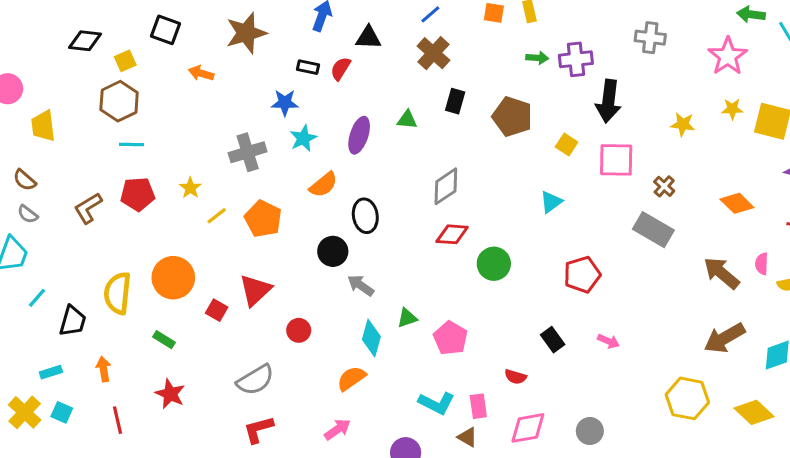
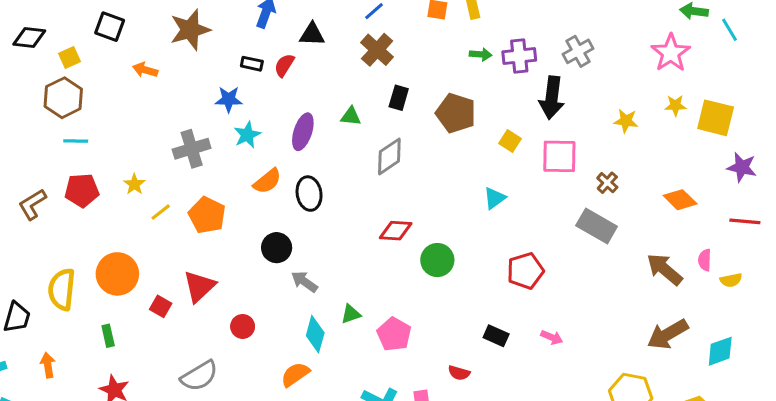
gray cross: (650, 38) -> (578, 51), moved, turned -36
gray diamond: (446, 186) -> (389, 156), moved
black ellipse: (365, 216) -> (309, 194), moved
green rectangle: (164, 340) -> (108, 336), turned 45
black rectangle: (553, 340) -> (496, 336), turned -30

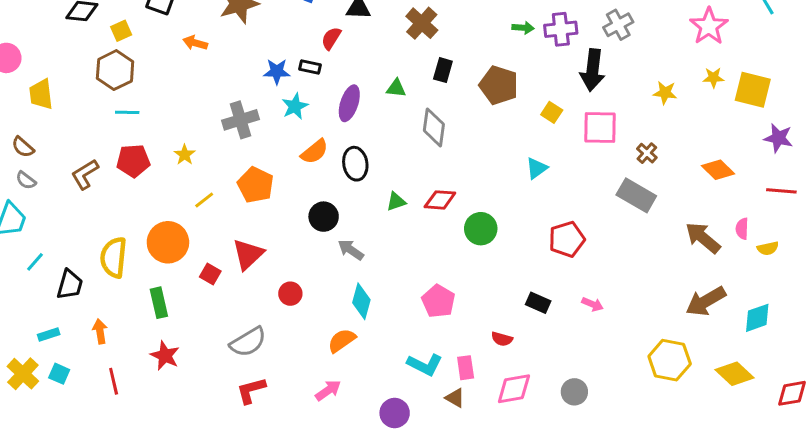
black rectangle: (252, 64) -> (310, 67), moved
gray diamond: (389, 156) -> (434, 127), turned -48
yellow line: (161, 212) -> (204, 200), moved
green triangle: (351, 314) -> (396, 201), moved
green rectangle: (108, 336) -> (159, 303), size x1.4

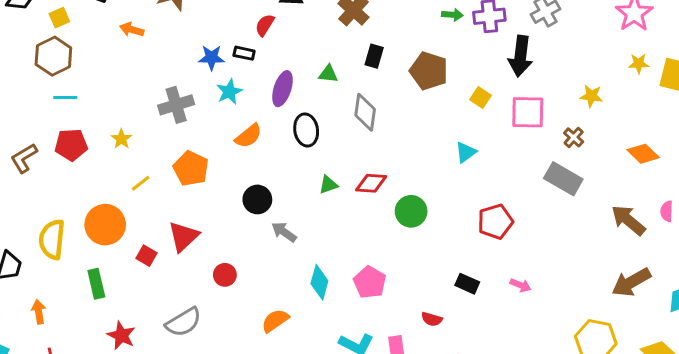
yellow star: (665, 93) -> (591, 96), moved
black ellipse: (355, 164) -> (306, 130), moved
cyan diamond: (361, 301) -> (319, 282), moved
red star: (165, 356) -> (121, 335), moved

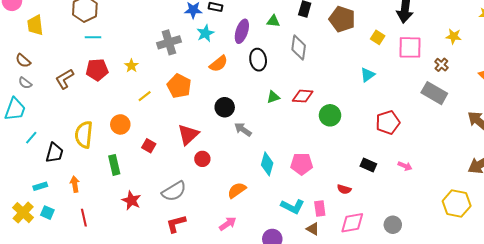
orange circle: (105, 225) -> (120, 124), size x0.7
red triangle: (183, 236) -> (188, 135), moved
pink pentagon: (370, 282) -> (302, 164), turned -30

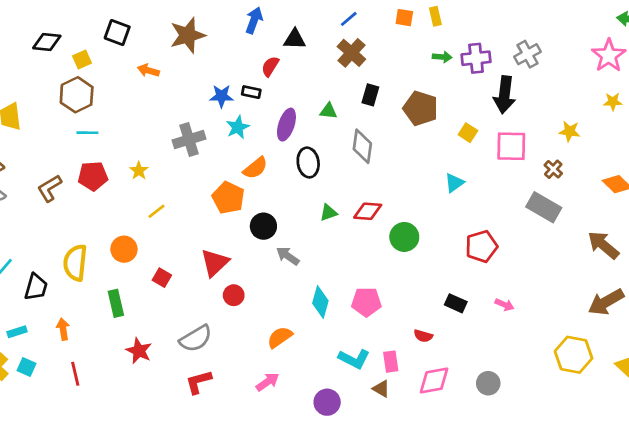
orange pentagon: (179, 86) -> (228, 198), moved

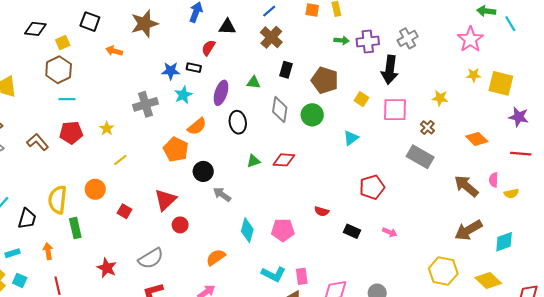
brown L-shape: (50, 188) -> (38, 142), turned 80
green circle: (404, 237) -> (312, 115), moved
green rectangle: (116, 303) -> (75, 228), moved
red semicircle: (423, 336) -> (322, 211), moved

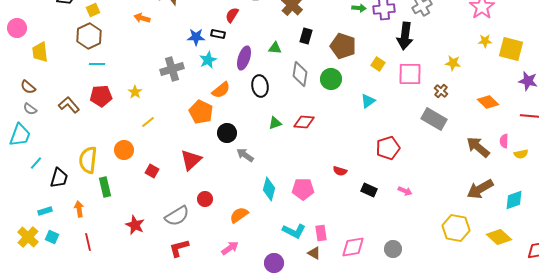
red circle: (180, 225) -> (205, 199), moved

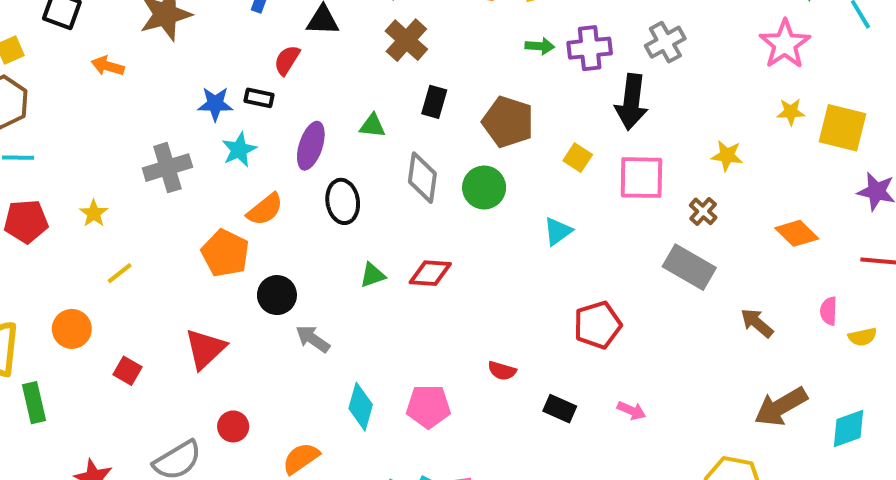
brown arrow: (478, 147) -> (757, 323), moved, size x0.7

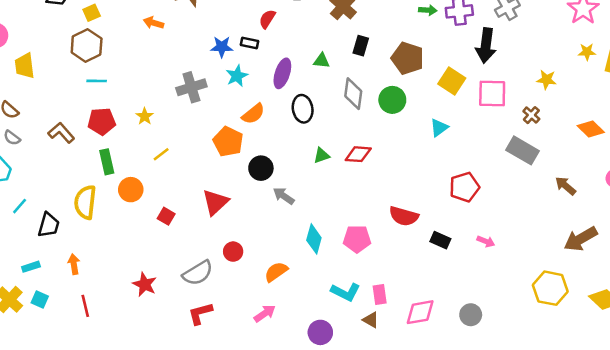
yellow square: (578, 158) -> (452, 81), size x1.5
red semicircle: (502, 371) -> (404, 216), size x1.6
green rectangle: (34, 403) -> (107, 162), moved

